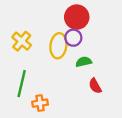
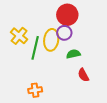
green line: (22, 84) -> (35, 48), moved

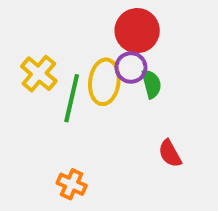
green semicircle: (73, 54) -> (151, 84), moved, turned 88
orange cross: (35, 90) -> (72, 184), turned 32

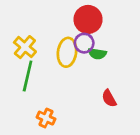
green semicircle: (151, 84) -> (97, 54), turned 114
green line: (72, 98) -> (28, 76), moved

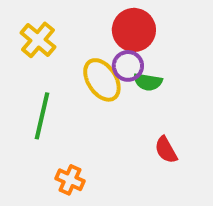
yellow cross: (25, 47) -> (38, 40), moved
yellow ellipse: (67, 52) -> (102, 80), turned -40

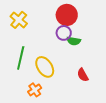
yellow ellipse: (102, 80) -> (45, 67), moved
orange cross: (70, 180) -> (35, 90), turned 32

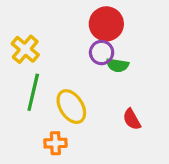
yellow cross: (19, 20) -> (25, 49), moved
orange cross: (35, 90) -> (55, 143), turned 32

